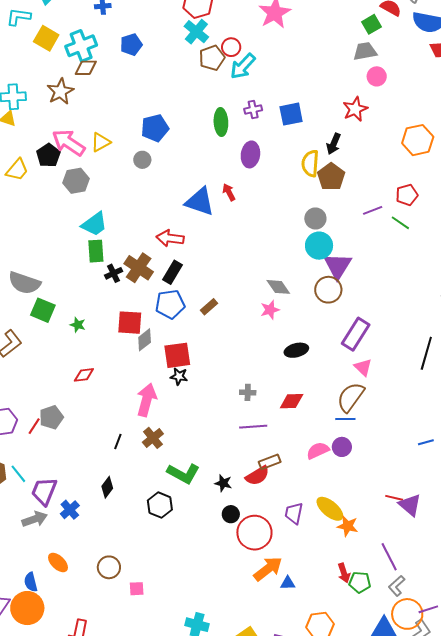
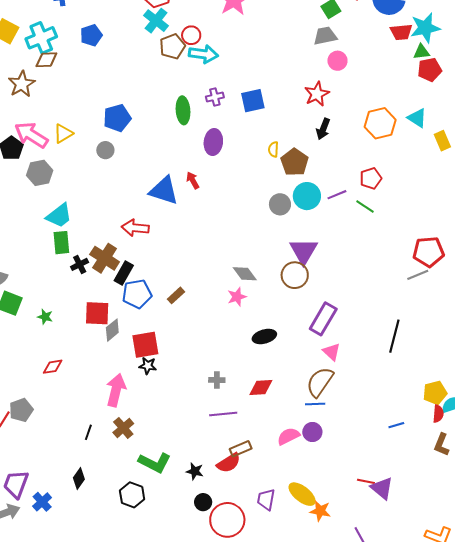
cyan arrow: (243, 66) -> (203, 54), turned -124
black arrow: (334, 144) -> (323, 129), moved
yellow semicircle: (310, 163) -> (273, 149), size x0.6
cyan circle: (319, 246) -> (307, 196), moved
black rectangle: (173, 272) -> (124, 273), moved

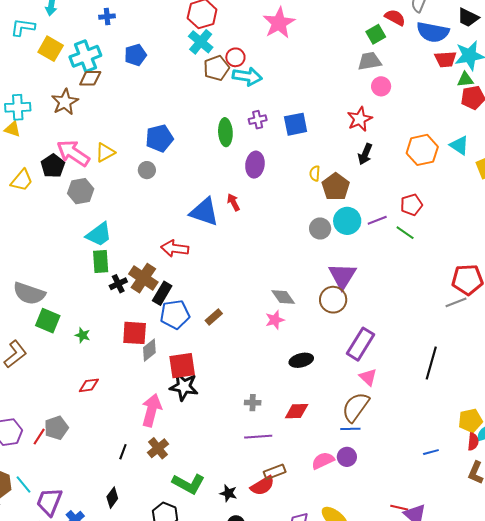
black star: (148, 366) -> (184, 387), size x1.6

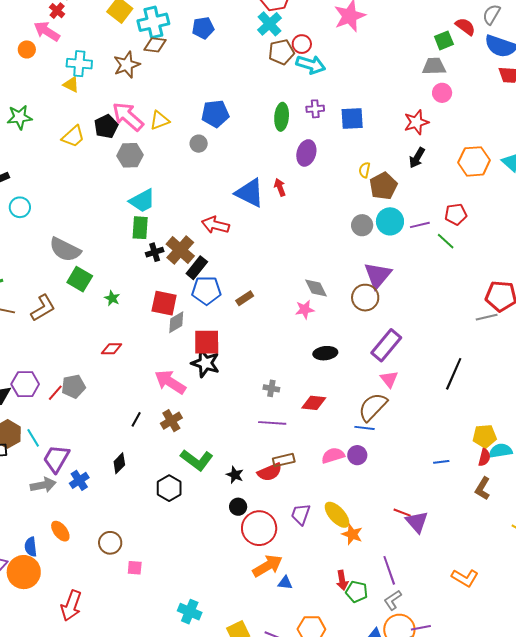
pink arrow: (152, 410) -> (170, 382), turned -80

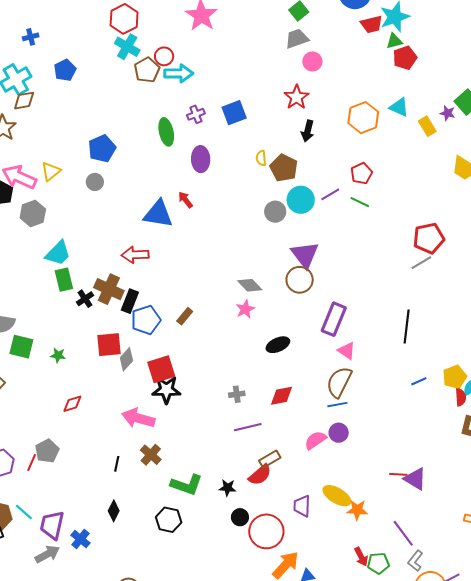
blue line: (441, 462) -> (419, 381), moved

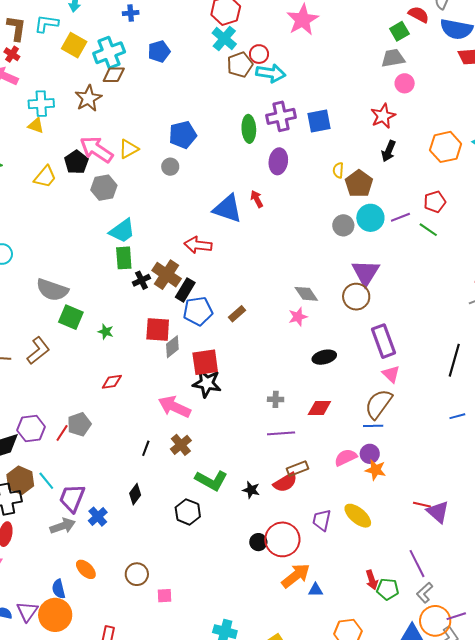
purple cross: (196, 114) -> (281, 116), size x1.6
purple rectangle: (334, 319) -> (384, 341), turned -52
orange star: (357, 510) -> (375, 470), moved
black circle: (240, 517) -> (258, 542), moved

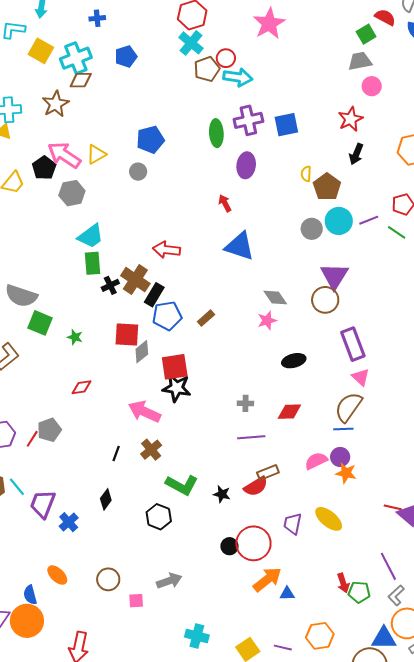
blue triangle: (228, 209) -> (240, 246), moved
gray arrow: (63, 526) -> (169, 581), moved

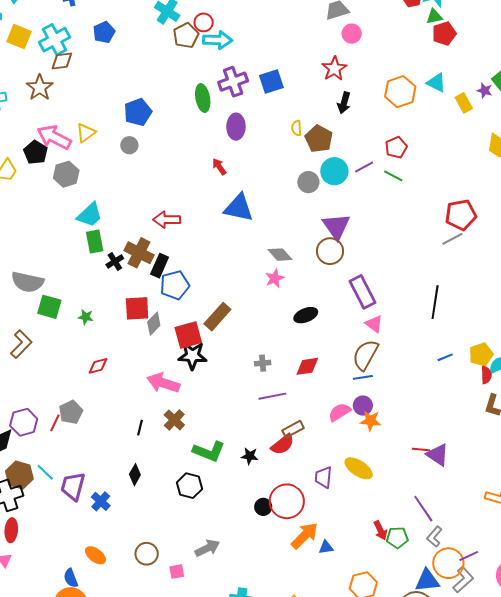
brown rectangle: (206, 318) -> (217, 317), moved, size x1.6

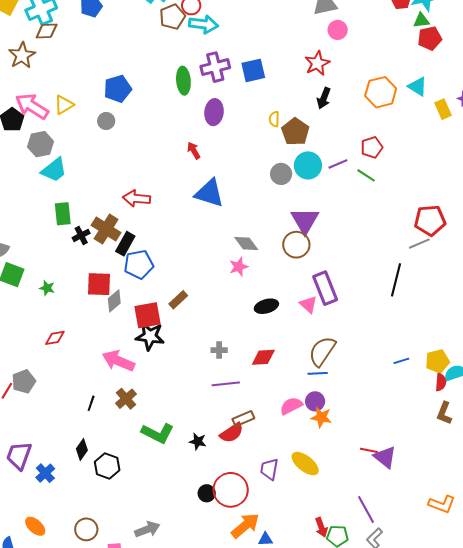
cyan trapezoid: (90, 215) -> (54, 170), moved
black line: (435, 302) -> (396, 280), moved
brown rectangle: (217, 317) -> (178, 300), size x0.7
pink triangle: (374, 324) -> (308, 304), moved
black hexagon: (190, 486) -> (107, 466), moved

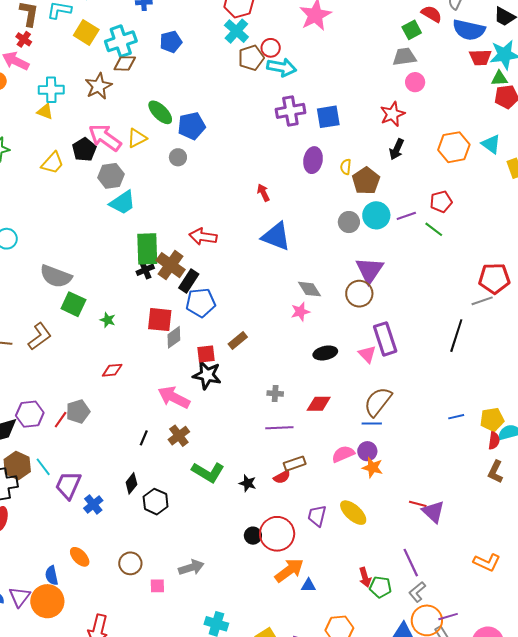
green ellipse: (183, 81) -> (160, 112), moved, turned -44
purple ellipse: (214, 112) -> (313, 160), moved
green rectangle: (63, 214) -> (147, 249), moved, size x1.4
red square: (148, 315) -> (206, 354), size x0.7
red semicircle: (232, 433) -> (282, 477), size x0.7

